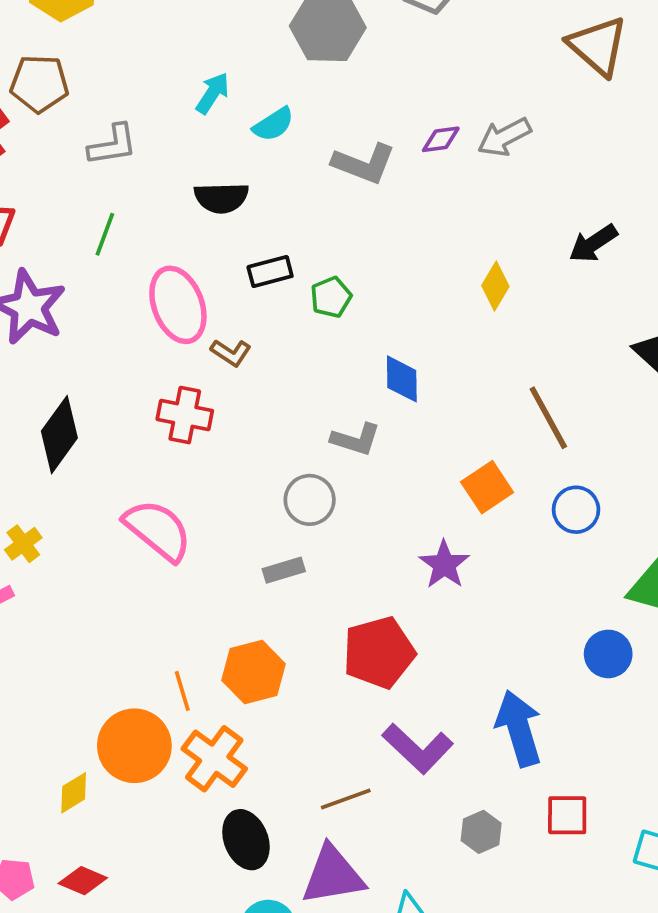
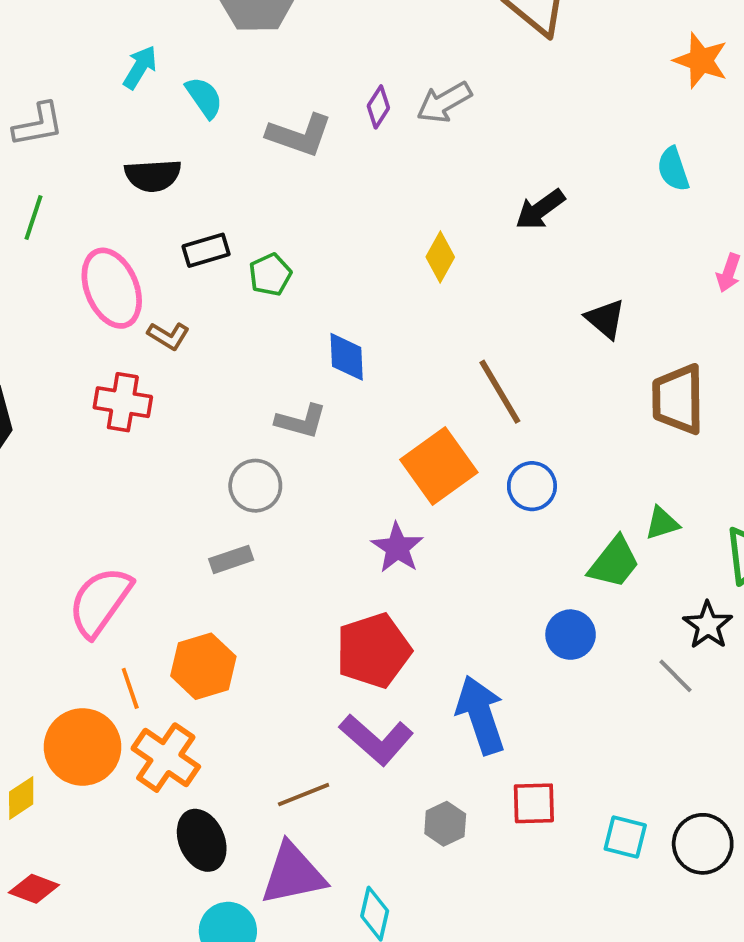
cyan semicircle: (273, 124) -> (204, 97), turned -90
purple diamond: (441, 139) -> (378, 107), turned -48
orange square: (487, 487) -> (439, 466), size x1.4
pink semicircle: (158, 530) -> (100, 602), moved, turned -92
red pentagon: (379, 652) -> (373, 651), moved

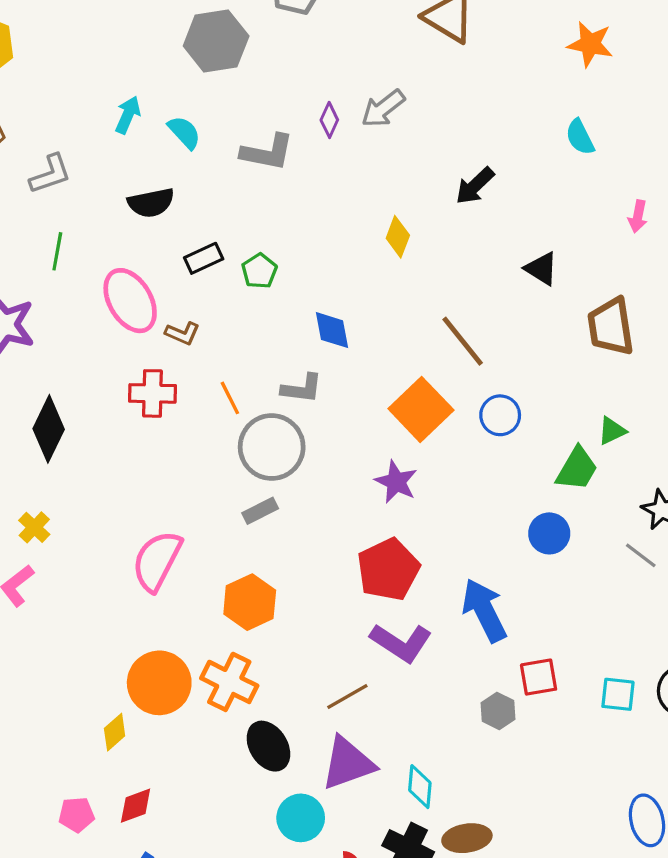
gray circle: (255, 486) -> (272, 447), size x1.5
orange line: (130, 688) -> (230, 398), moved
gray hexagon: (445, 824) -> (498, 711), moved
red diamond: (34, 889) -> (136, 806), turned -33

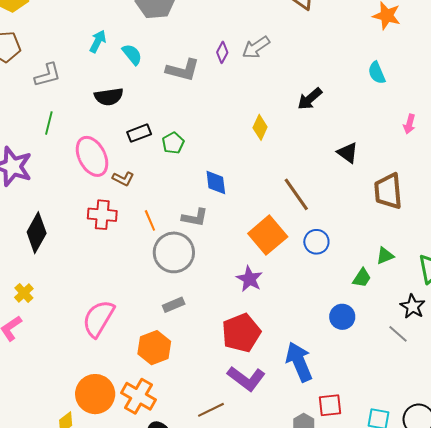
green trapezoid: (577, 469) -> (362, 278), size x0.7
gray rectangle: (260, 511) -> (174, 305), moved

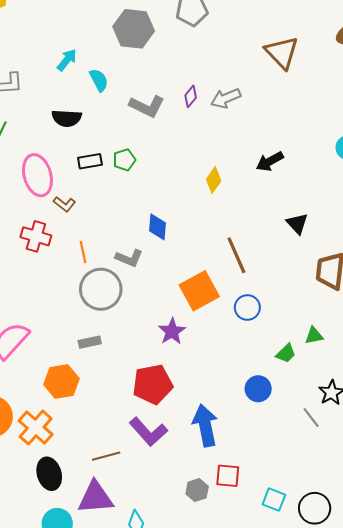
green pentagon: (173, 143) -> (124, 160), moved

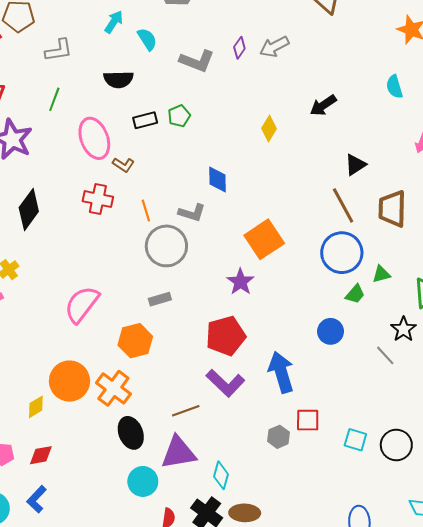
black triangle: (297, 224) -> (355, 165), turned 45
brown line: (236, 255) -> (343, 205), moved
blue circle: (247, 307) -> (342, 253), moved, size x1.6

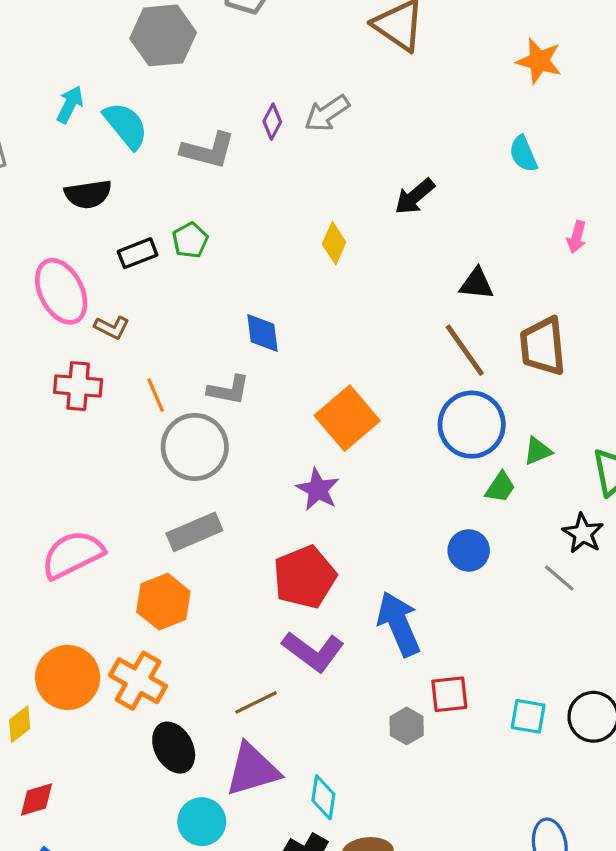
cyan semicircle: (147, 39) -> (126, 125), size x1.4
black triangle: (355, 165) -> (477, 284), turned 45
gray rectangle: (160, 299) -> (194, 532), size x1.5
pink semicircle: (82, 304) -> (73, 555), turned 33

